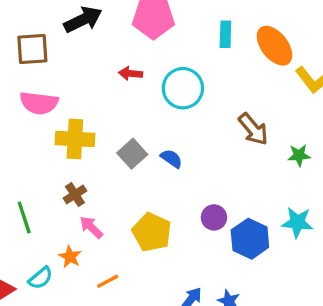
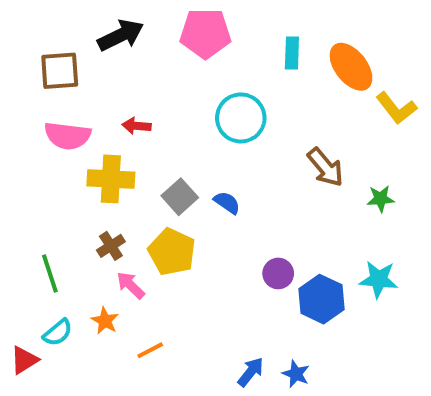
red arrow: (131, 74) -> (136, 126), moved
yellow pentagon: (152, 232) -> (172, 252), moved
cyan semicircle: (41, 278) -> (58, 333), moved

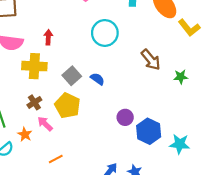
red arrow: (136, 126) -> (48, 37), turned 88
cyan star: (379, 279) -> (180, 144), moved
orange star: (105, 321) -> (25, 134), moved

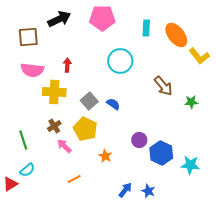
orange star: (25, 134) -> (105, 156), moved

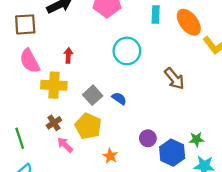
pink semicircle: (32, 70) -> (30, 61), turned 55
green star: (191, 102) -> (197, 139), moved

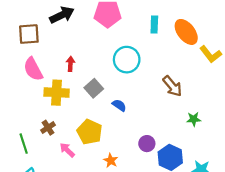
gray square: (93, 95) -> (94, 88), moved
brown cross: (54, 123) -> (48, 128), moved
green star: (197, 139) -> (194, 119), moved

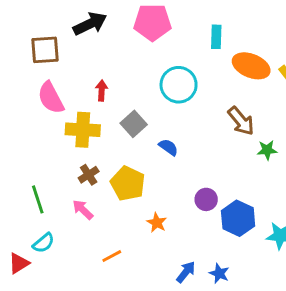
orange ellipse: (186, 32) -> (251, 66), moved, turned -30
green star: (194, 119) -> (267, 150), moved
brown cross: (48, 128) -> (89, 175), moved
pink arrow: (67, 150) -> (83, 210), moved

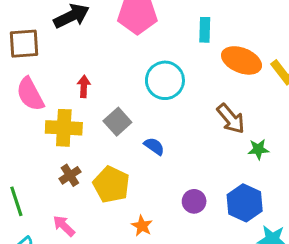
pink arrow: (83, 210) -> (64, 226), moved
blue hexagon: (238, 218) -> (245, 203), moved

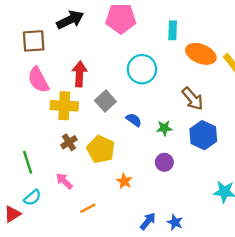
red arrow: (84, 86) -> (80, 74), size x1.5
green star: (258, 149) -> (164, 128), moved
blue hexagon: (245, 203) -> (203, 135), moved

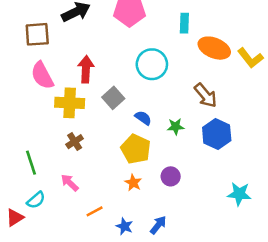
yellow pentagon: (101, 149) -> (136, 149), moved
purple circle: (164, 162) -> (171, 176), moved
blue star: (175, 222) -> (124, 226), moved

